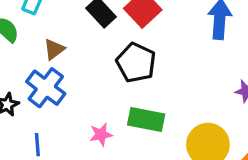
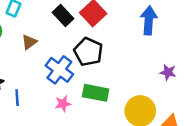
blue cross: (46, 88) -> (59, 70), moved
blue line: (37, 145) -> (17, 98), moved

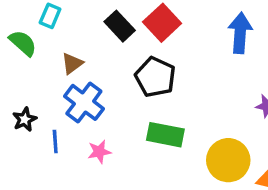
blue cross: (59, 70) -> (84, 102), moved
pink star: (63, 104) -> (99, 152), moved

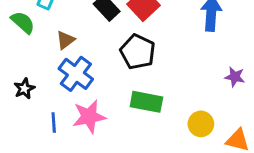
blue line: (55, 142) -> (54, 122), moved
pink star: (99, 152) -> (89, 117), size x1.6
yellow circle: (228, 160) -> (201, 124), size x0.7

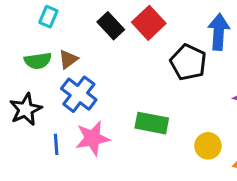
green semicircle: (23, 22) -> (38, 61), moved, turned 130
black pentagon: (138, 52) -> (188, 62), moved
black star: (24, 89) -> (26, 109), size x1.5

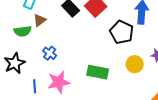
brown triangle: (68, 59) -> (40, 20), moved
blue cross: (79, 94) -> (50, 53), size x0.6
yellow circle: (208, 146) -> (135, 64), moved

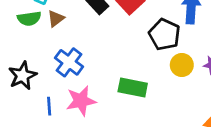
green semicircle: (23, 31) -> (29, 19), moved
blue cross: (50, 53) -> (69, 62), size x1.5
yellow circle: (135, 64) -> (182, 65), moved

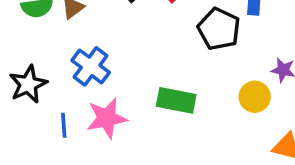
yellow circle: (182, 65) -> (255, 97), moved

